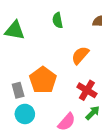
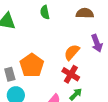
orange semicircle: (80, 55) -> (72, 52), moved

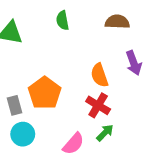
orange semicircle: (72, 52) -> (99, 75), turned -60

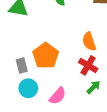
pink semicircle: (73, 144) -> (58, 96), moved

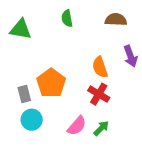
green arrow: (94, 87) -> (101, 128), moved
pink semicircle: (58, 96) -> (77, 126), moved

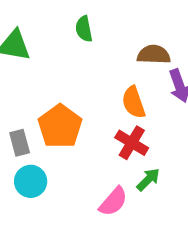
brown semicircle: (116, 20) -> (154, 55), moved
pink semicircle: (77, 126) -> (113, 202), moved
green arrow: (101, 128) -> (148, 180), moved

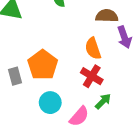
cyan circle: (31, 181) -> (50, 103), moved

